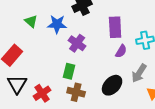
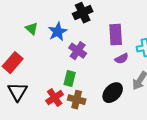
blue star: (57, 24) -> (58, 32), turned -30
purple semicircle: (121, 51) -> (122, 59), turned 32
red cross: (42, 93) -> (55, 98), moved

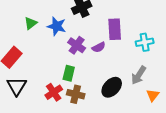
green triangle: (32, 29) -> (31, 23), turned 40
blue star: (58, 32) -> (57, 26), turned -30
purple semicircle: (122, 59) -> (99, 47), moved

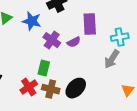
gray arrow: (139, 75) -> (112, 59), moved
black ellipse: (112, 87) -> (76, 88), moved

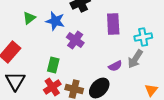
purple semicircle: (74, 42) -> (115, 66), moved
green rectangle: (44, 68) -> (53, 65), moved

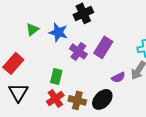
purple rectangle: (113, 24) -> (103, 47), moved, turned 35

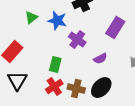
purple rectangle: (103, 47) -> (115, 28), moved
purple semicircle: (118, 77) -> (100, 59), moved

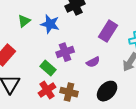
purple cross: (77, 40) -> (65, 52), moved, turned 36
green rectangle: (55, 65) -> (48, 68), turned -63
black ellipse: (101, 88) -> (107, 91), moved

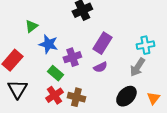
blue star: (50, 24) -> (48, 44), moved
purple rectangle: (108, 31) -> (102, 43), moved
black ellipse: (107, 91) -> (126, 96), moved

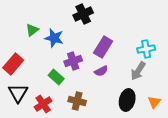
blue star: (48, 44) -> (54, 38), moved
red cross: (54, 95) -> (43, 104), moved
black ellipse: (126, 96) -> (127, 100), turned -30

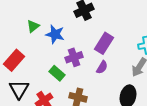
purple semicircle: (101, 71) -> (102, 67), turned -32

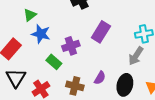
blue star: (55, 34) -> (41, 34), moved
purple semicircle: (102, 67) -> (100, 78), moved

